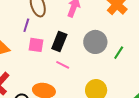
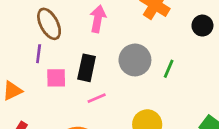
pink line: (63, 65) -> (97, 98), turned -40

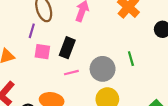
gray circle: (135, 60) -> (103, 69), moved
green line: (169, 69) -> (131, 59), turned -48

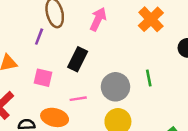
pink square: (42, 52) -> (43, 78), moved
pink line: (71, 73) -> (78, 99), moved

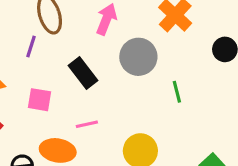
black rectangle: (78, 59) -> (83, 73), turned -60
gray circle: (115, 87) -> (138, 57), moved

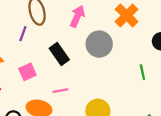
green line: (177, 92) -> (142, 72), moved
pink square: (40, 100) -> (27, 72), turned -36

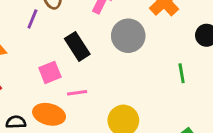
pink square: (27, 72) -> (50, 72), moved

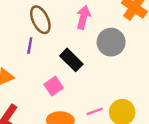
pink line: (77, 93) -> (95, 111), moved

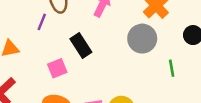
gray circle: (111, 42) -> (142, 39), moved

